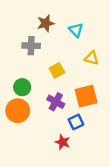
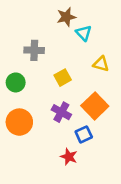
brown star: (46, 23) -> (66, 17), moved
green circle: (22, 87) -> (16, 82), moved
orange square: (86, 96) -> (95, 106), turned -30

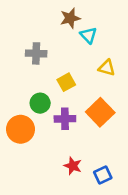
green circle: (16, 82) -> (40, 103), moved
purple cross: (61, 112) -> (65, 119), turned -30
blue square: (84, 134) -> (103, 175), moved

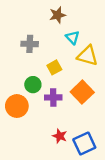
cyan triangle: (88, 35) -> (73, 37), moved
yellow triangle: (107, 68) -> (88, 56), size x1.5
blue square: (103, 175) -> (84, 143), size x1.5

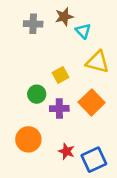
cyan triangle: (73, 37) -> (83, 31), moved
gray cross: (30, 44) -> (33, 24), moved
orange circle: (17, 106) -> (28, 139), moved

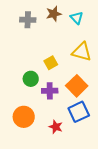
cyan triangle: (83, 31) -> (77, 18), moved
blue square: (94, 160) -> (79, 112), moved

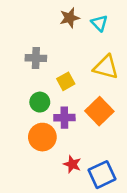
gray cross: (28, 20) -> (36, 58), moved
blue square: (79, 112) -> (102, 175), moved
orange circle: (24, 117) -> (42, 137), moved

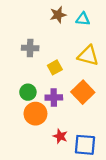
cyan triangle: (99, 23) -> (83, 19), turned -40
green circle: (40, 102) -> (28, 92), moved
blue square: (102, 175) -> (85, 145), turned 30

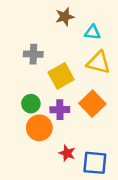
cyan triangle: (83, 19) -> (92, 32), moved
yellow square: (55, 67) -> (61, 76), size x1.5

